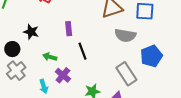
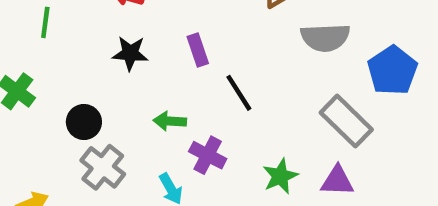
black star: (31, 32) -> (130, 53), moved

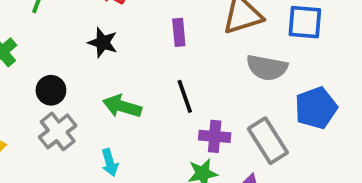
purple rectangle: (198, 50) -> (179, 32), moved
green arrow: (170, 121) -> (122, 106), size x1.4
purple cross: (208, 155) -> (215, 136), moved, turned -36

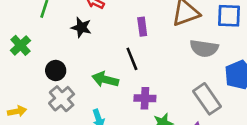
black star: (103, 43) -> (81, 27), moved
black line: (185, 96) -> (132, 59), moved
purple cross: (215, 136) -> (145, 98), moved

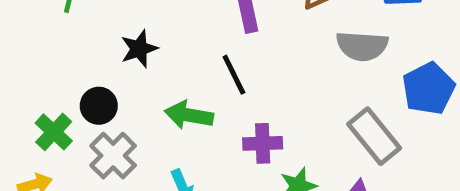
black star: (81, 27) -> (139, 49), moved, turned -30
green cross: (20, 45) -> (54, 132), moved

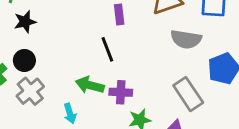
black star: (139, 49) -> (25, 22), moved
green arrow: (189, 115) -> (90, 85), moved

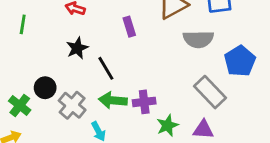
black star: (25, 22) -> (77, 48), moved
black line: (107, 49) -> (106, 68), moved
gray cross: (30, 91) -> (72, 105), moved

